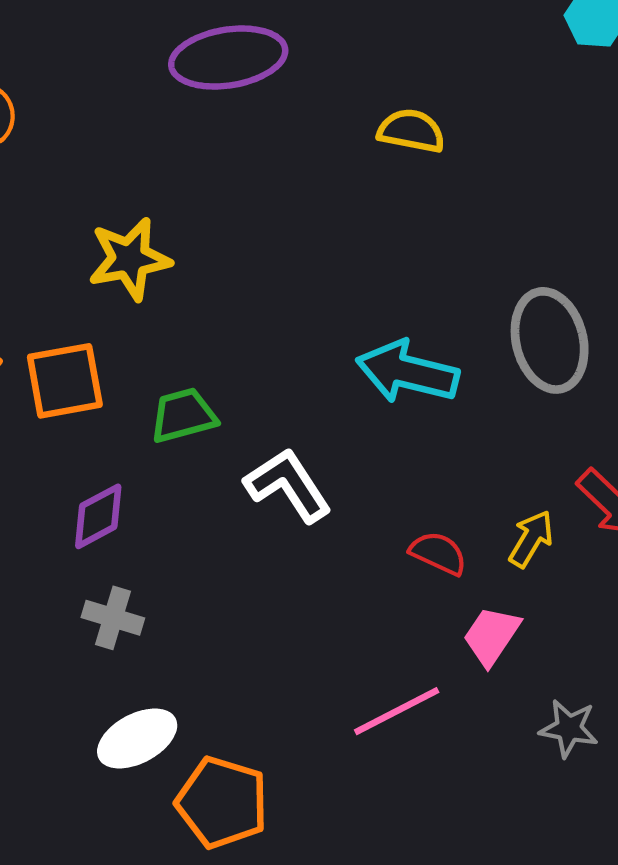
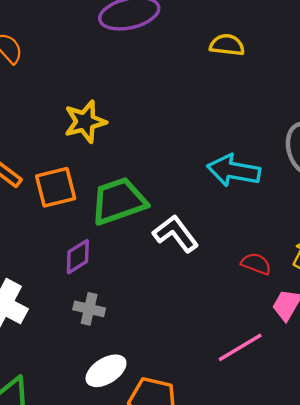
green trapezoid: (183, 415) -> (119, 201), size x1.6

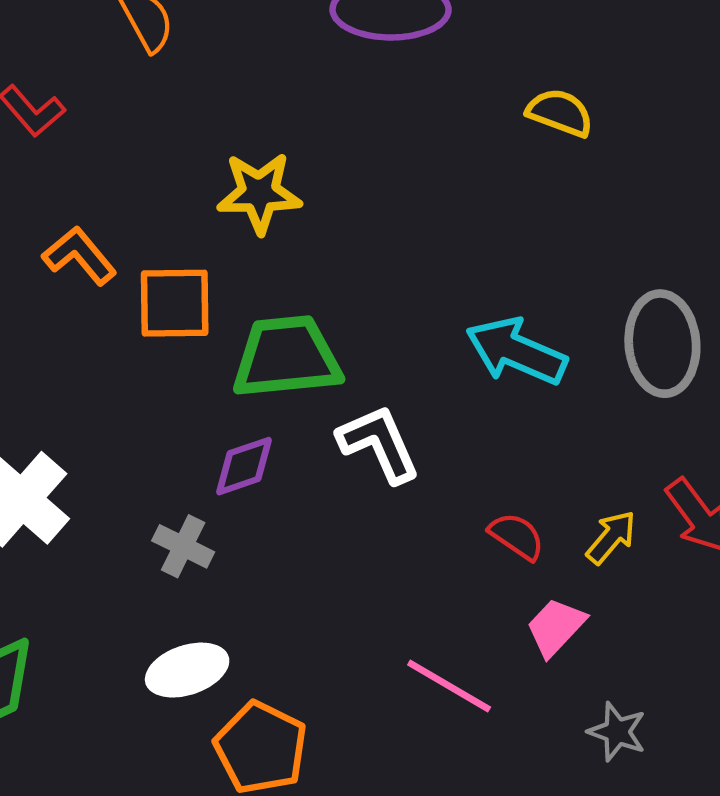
purple diamond: (78, 257) -> (244, 466), moved
pink line: (240, 347) -> (449, 686), turned 48

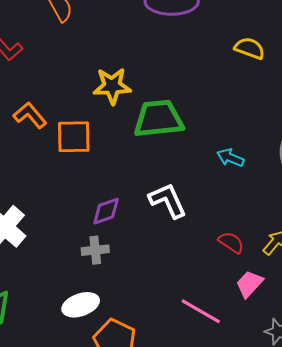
cyan arrow: (516, 351) -> (230, 158), size x0.6
green trapezoid: (287, 357) -> (158, 119), moved
gray cross: (183, 546) -> (95, 250), moved, turned -32

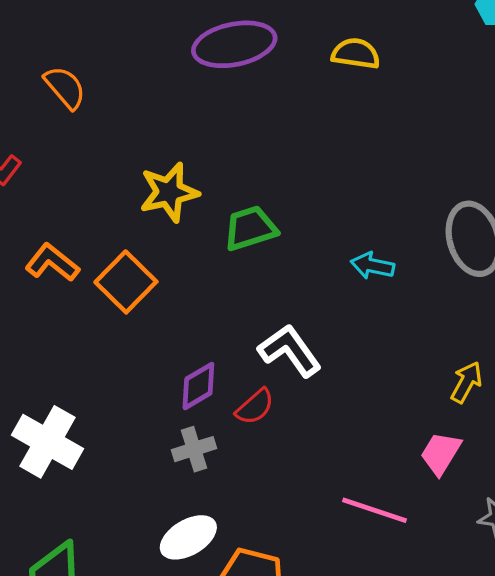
yellow semicircle: (250, 48) -> (356, 54), moved
green trapezoid: (158, 119) -> (250, 228), size x0.7
orange square: (74, 137) -> (126, 282), turned -33
red semicircle: (231, 242) -> (255, 407), moved, turned 116

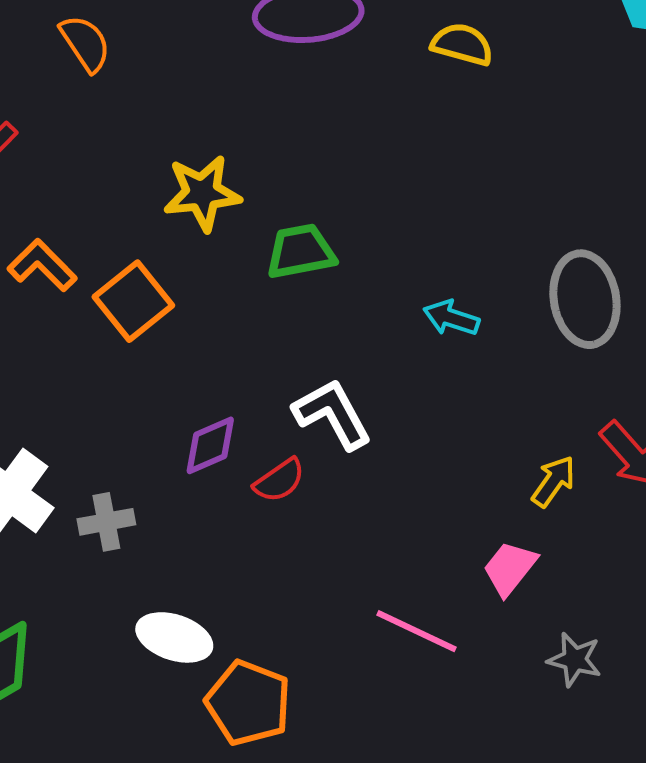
gray cross: (194, 449) -> (106, 522), moved
white ellipse: (188, 537) -> (174, 637), turned 42

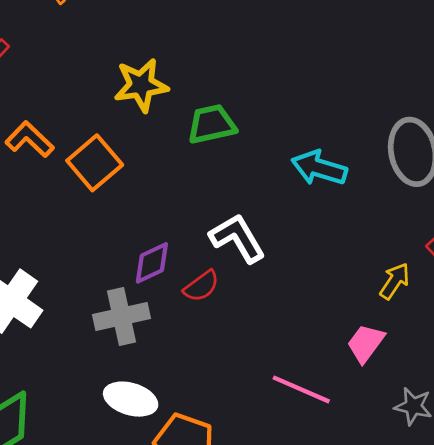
cyan arrow: (451, 318) -> (319, 168), size x1.4
gray cross: (106, 522) -> (122, 317), moved, size x1.4

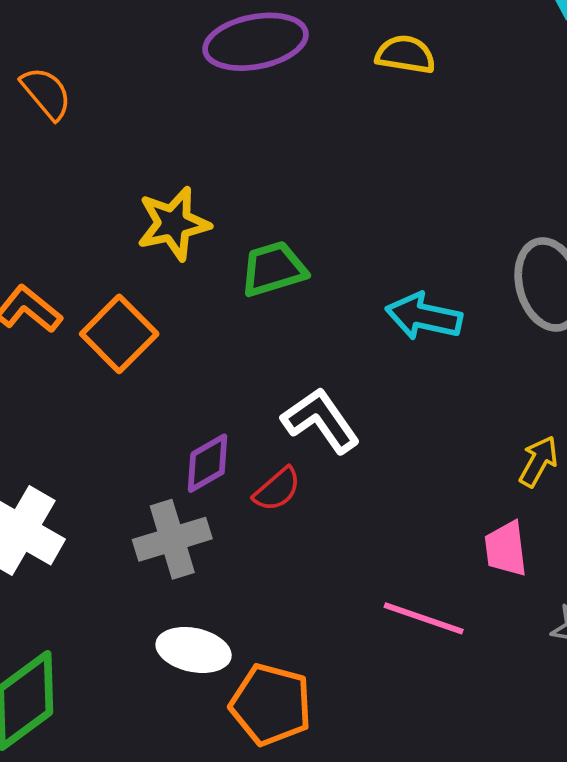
pink trapezoid: (366, 343) -> (506, 549), turned -39

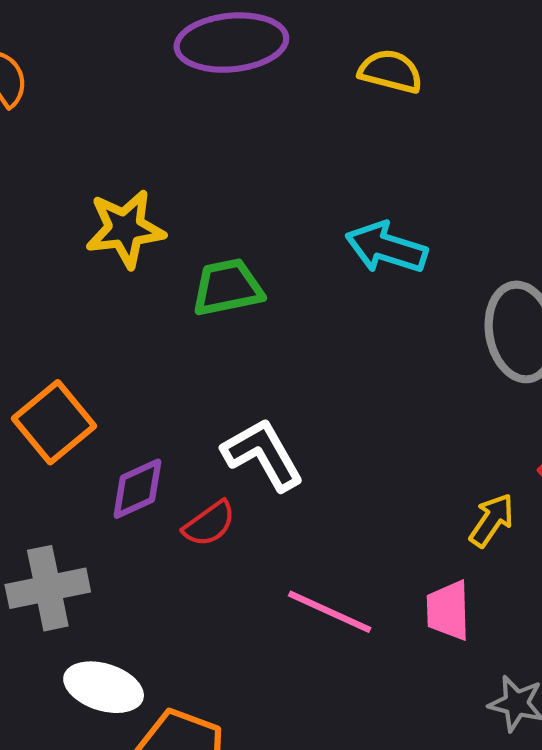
cyan arrow: (424, 316) -> (386, 248), moved
orange square: (119, 334) -> (54, 422), moved
gray cross: (172, 539) -> (48, 588), moved
pink line: (424, 618) -> (330, 612), moved

